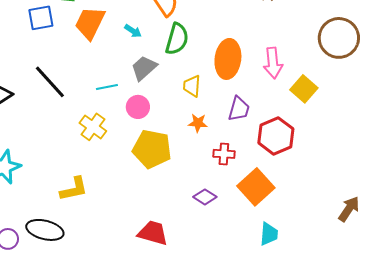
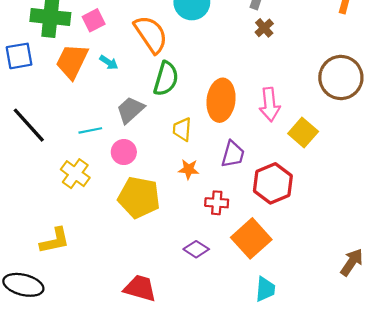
cyan arrow: (133, 31) -> (109, 62), moved

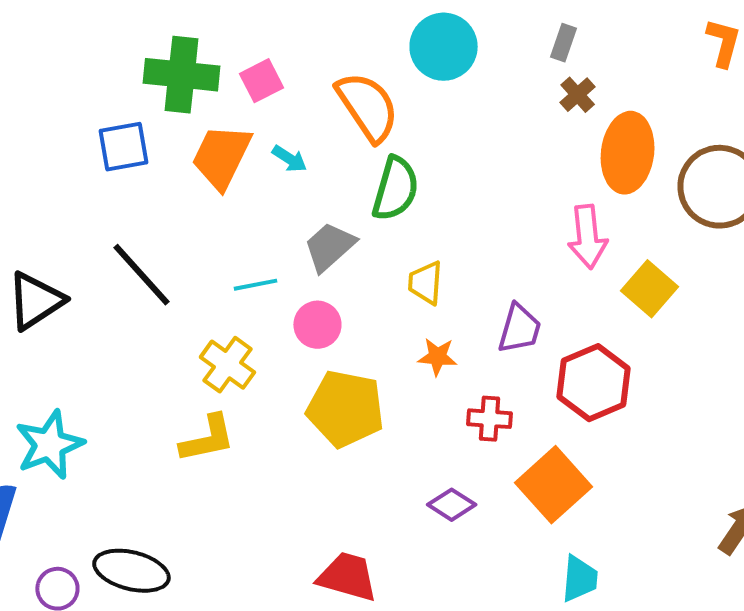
orange ellipse: (221, 100) -> (628, 153), moved
yellow L-shape: (55, 241) -> (207, 439), moved

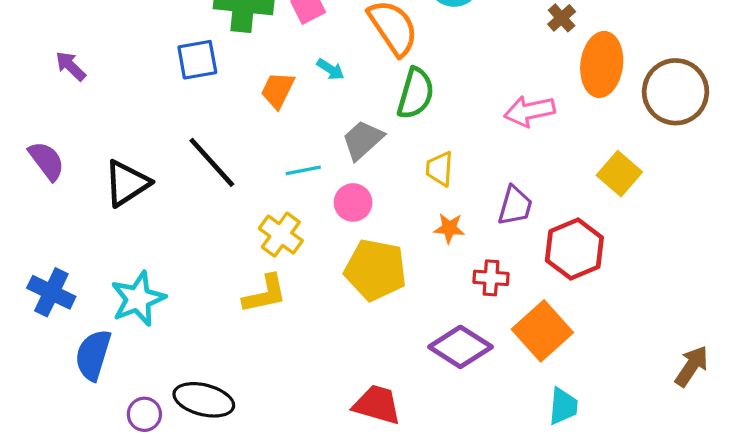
orange trapezoid: (221, 157) -> (278, 90), moved, size x0.7
pink arrow: (588, 237) -> (529, 111), moved, turned 84
purple diamond: (452, 505) -> (460, 347), size x1.6

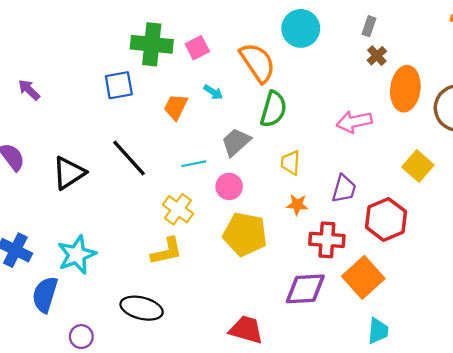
red cross: (491, 278) -> (327, 240), size x1.4
purple diamond: (460, 347) -> (305, 289), turned -36
black ellipse: (204, 400) -> (142, 308), moved

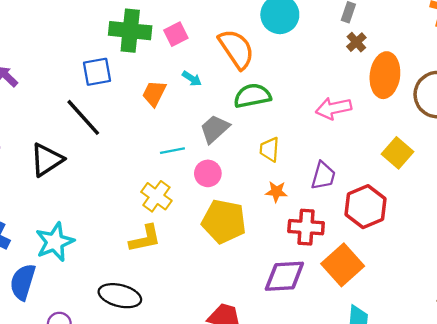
green semicircle: (273, 109) -> (252, 96), turned -117
black line: (129, 158) -> (83, 117), moved

